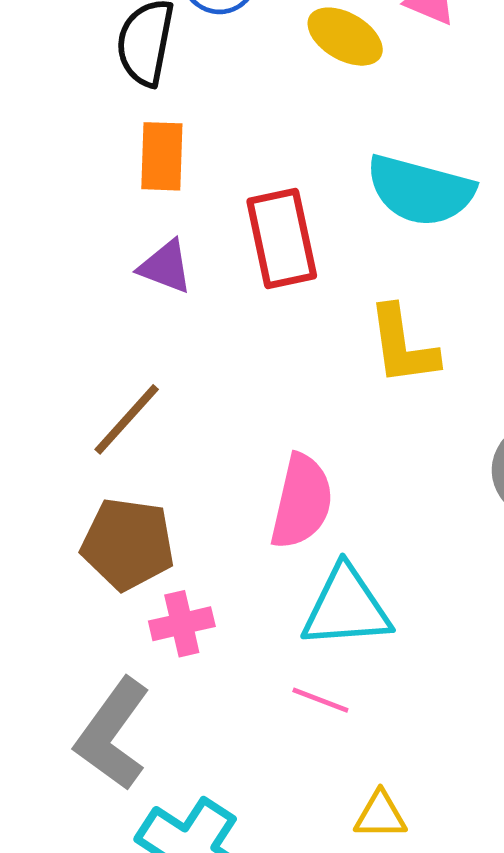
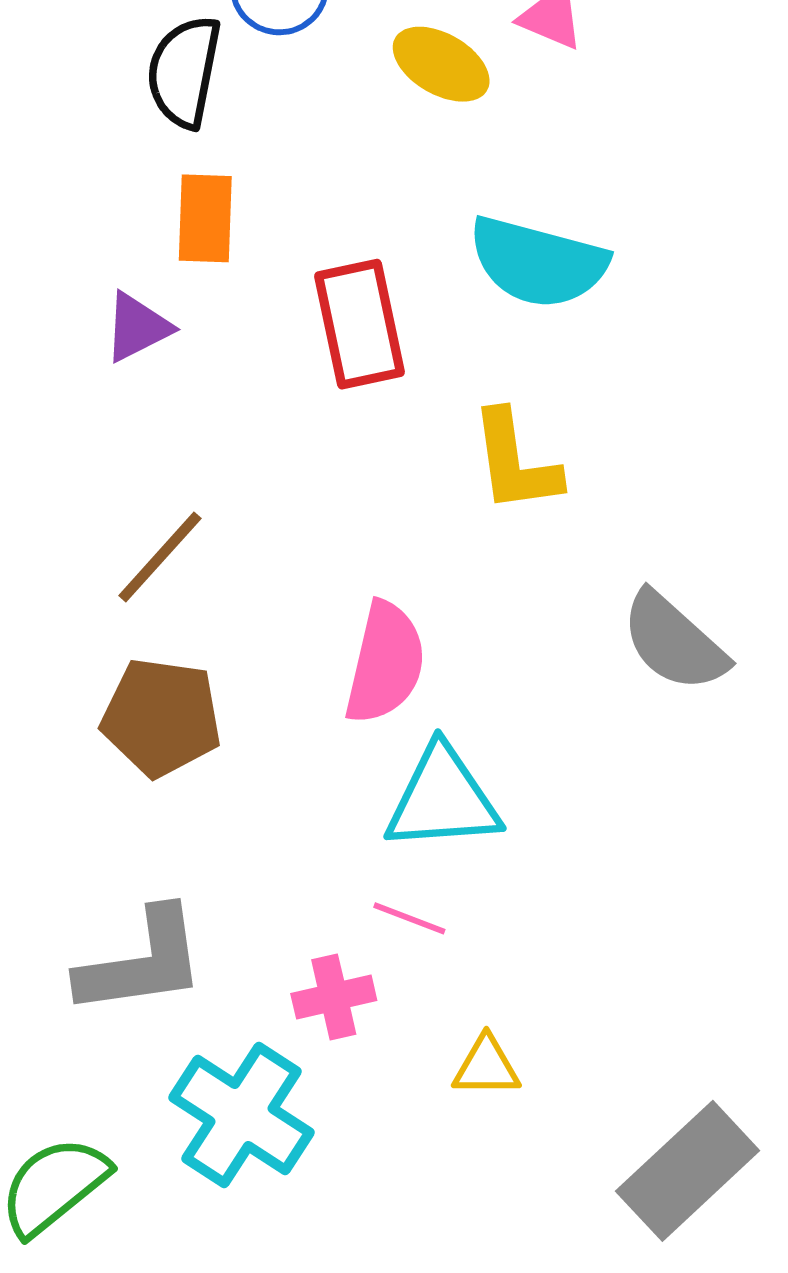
purple triangle: (165, 267) -> (137, 327), moved, turned -48
pink cross: (182, 624) -> (334, 997), moved
gray L-shape: (113, 734) -> (142, 962), turned -134

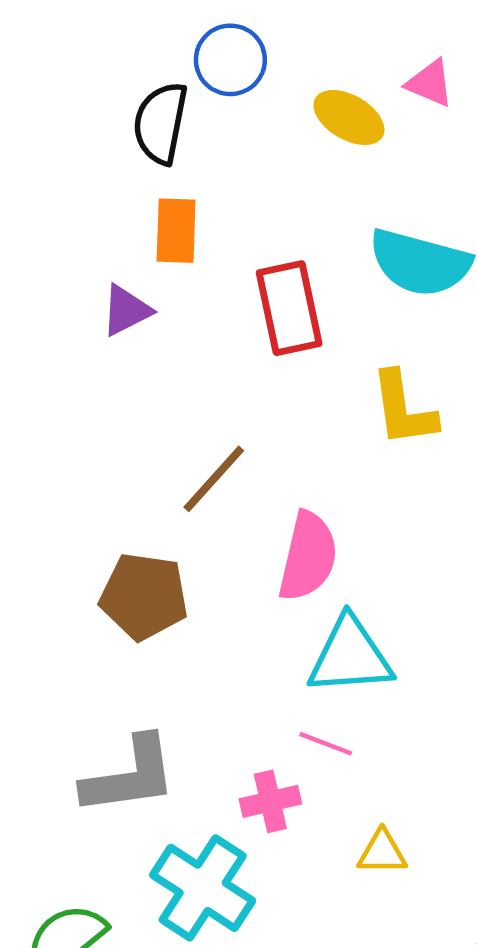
brown line: (160, 557) -> (214, 479), moved

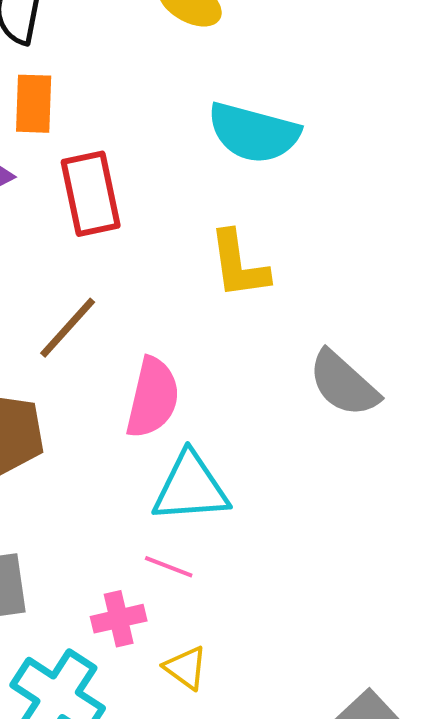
red rectangle: (289, 308) -> (91, 194), moved
yellow triangle: (382, 852) -> (186, 668), moved, turned 36

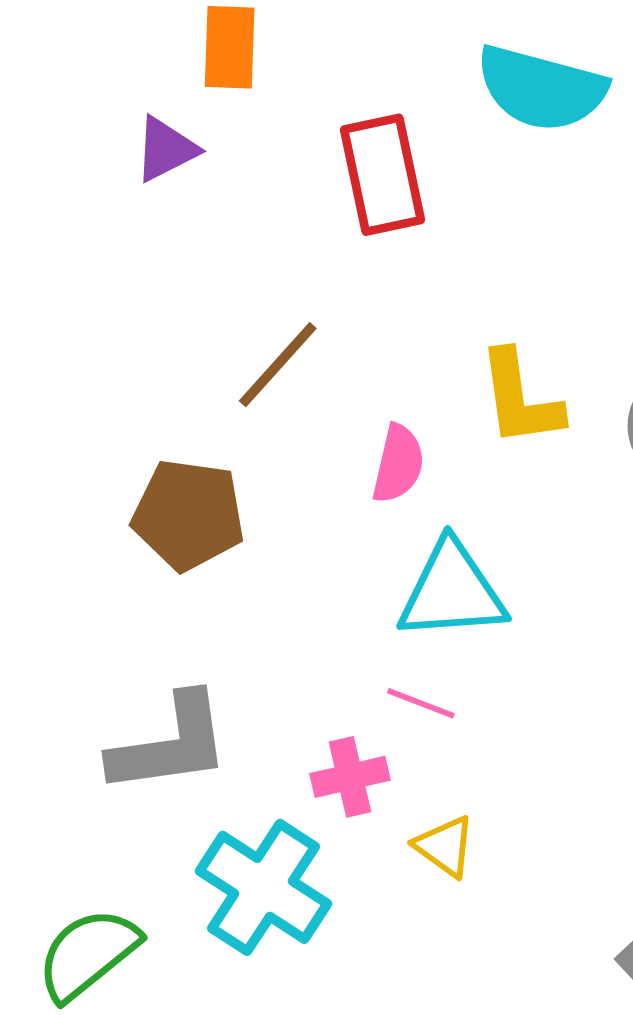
red rectangle: (91, 194) -> (383, 175), moved
yellow L-shape: (239, 265) -> (520, 399), moved
pink semicircle: (153, 398) -> (398, 464), size x0.7

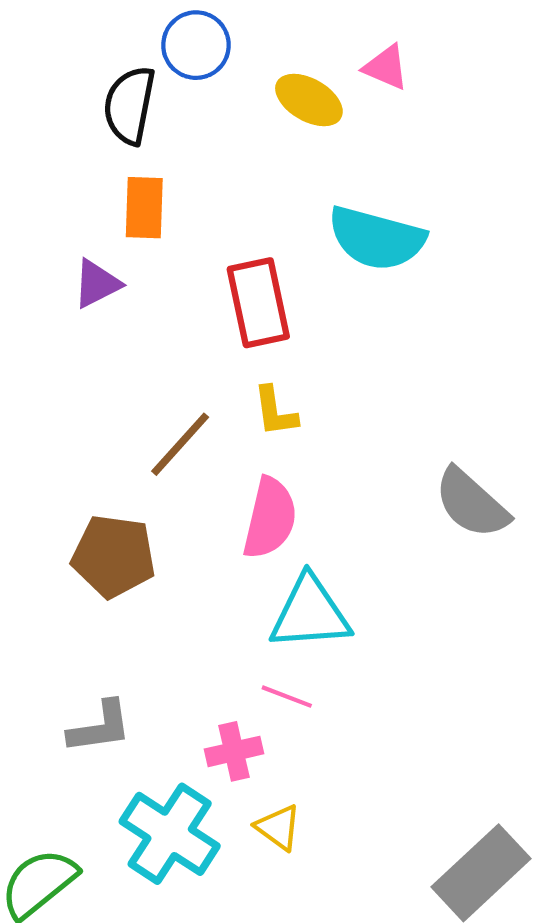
yellow L-shape: (520, 399) -> (275, 411), moved, size x0.7
pink semicircle: (398, 464) -> (270, 518), size x1.4
gray L-shape: (170, 744) -> (100, 727), size x0.7
yellow triangle: (445, 846) -> (278, 827), moved

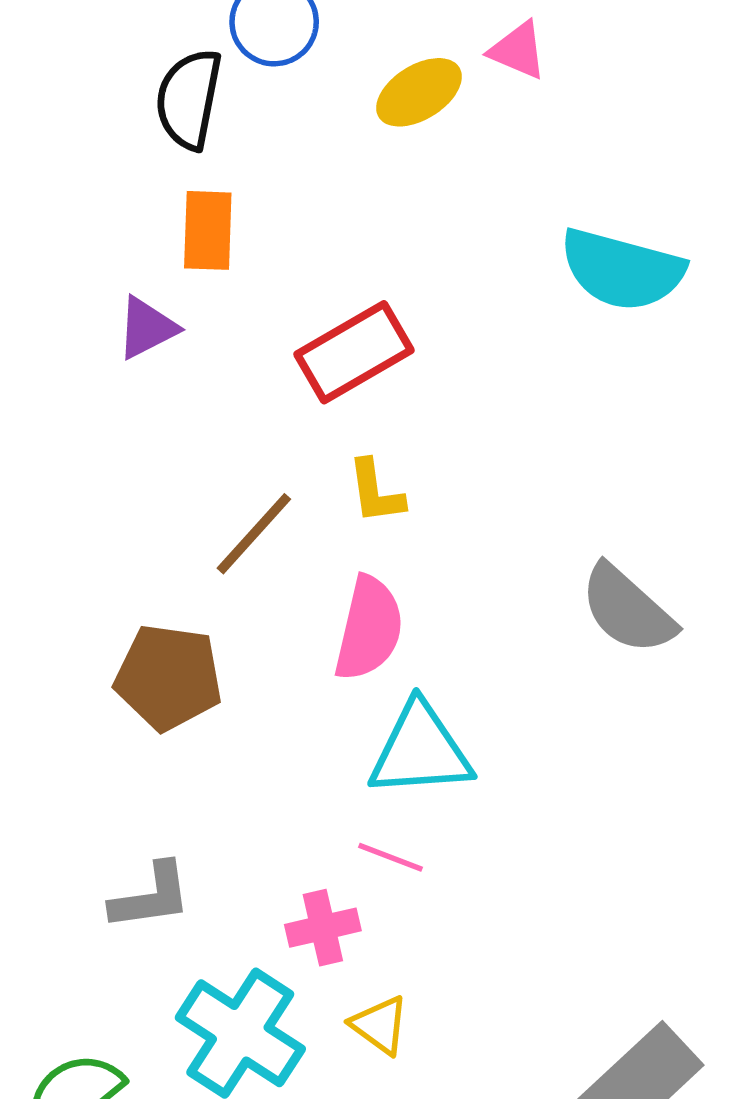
yellow ellipse: (309, 100) -> (419, 92), turned -62
cyan semicircle: (377, 238) -> (622, 270), moved
red rectangle: (258, 303) -> (354, 352), turned 72

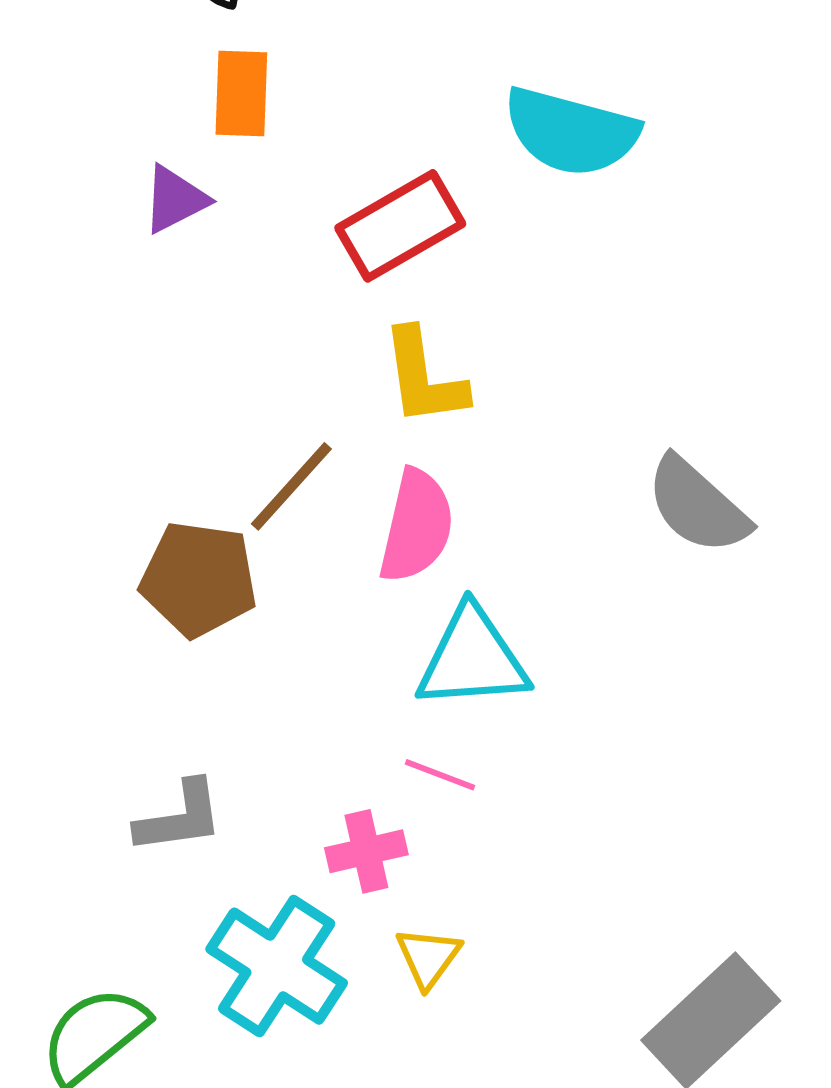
cyan semicircle: (622, 270) -> (571, 132), moved
yellow L-shape: (376, 492) -> (424, 377), size x1.4
brown line: (254, 534) -> (291, 486), moved
yellow triangle: (380, 1025) -> (428, 957), turned 30

